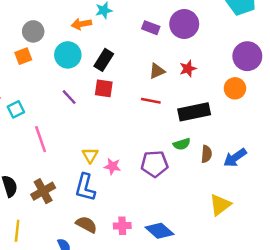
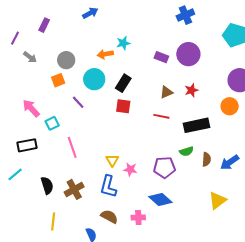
purple line: (69, 97) -> (78, 102), moved
blue diamond: (159, 231) -> (160, 199), moved

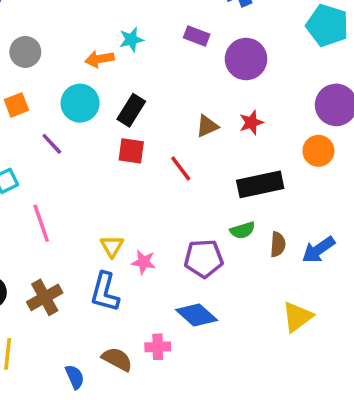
purple rectangle: (161, 57) -> (197, 36), moved
gray circle: (66, 60) -> (25, 52), moved
red line: (161, 116) -> (181, 168), moved, turned 42
brown semicircle: (109, 217) -> (117, 359), moved

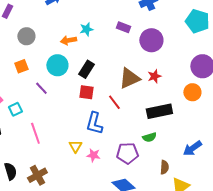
brown triangle: (207, 126) -> (129, 78), size x1.6
brown semicircle: (278, 244) -> (164, 167), moved
blue L-shape: (105, 292) -> (94, 123), moved

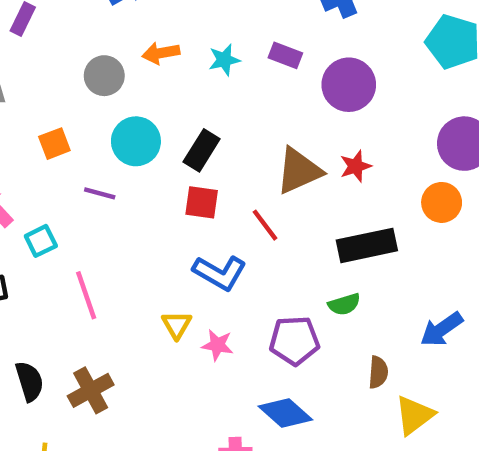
cyan star: (86, 29) -> (224, 60), moved
gray circle: (26, 36) -> (104, 76), moved
orange arrow: (68, 40) -> (161, 53), moved
purple line: (41, 88) -> (100, 193), turned -32
blue L-shape: (94, 123) -> (220, 273), turned -75

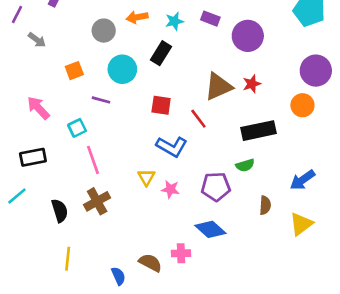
black rectangle: (202, 150) -> (161, 53), moved
cyan square: (41, 241) -> (77, 128), moved
brown cross: (91, 390) -> (97, 201), moved
yellow triangle: (414, 415) -> (301, 224), moved

